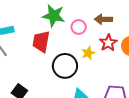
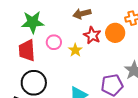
pink circle: (79, 27) -> (54, 42), moved
black circle: (65, 66) -> (34, 83), moved

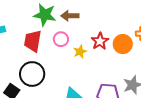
brown arrow: (82, 14) -> (70, 16), moved

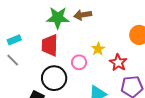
pink circle: (61, 39) -> (79, 62), moved
red star: (100, 41) -> (118, 63), moved

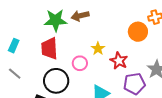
cyan rectangle: (14, 40) -> (14, 46), turned -40
gray line: (13, 60) -> (15, 74), moved

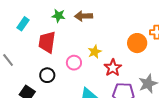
green star: (55, 20) -> (58, 16), size x0.6
cyan rectangle: (14, 46) -> (23, 24), moved
black circle: (56, 81) -> (47, 75), size x0.6

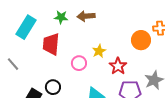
cyan rectangle: (23, 24) -> (26, 27), size x1.6
black circle: (47, 75) -> (53, 87), moved

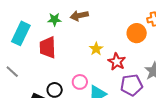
pink circle: (79, 63) -> (80, 82), moved

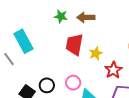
cyan rectangle: (21, 33) -> (24, 41), moved, turned -65
red trapezoid: (48, 47) -> (74, 45), moved

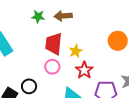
red star: (113, 70) -> (84, 70), moved
pink circle: (73, 83) -> (52, 67), moved

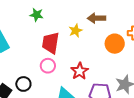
brown arrow: (63, 16) -> (96, 18), moved
yellow star: (76, 51) -> (76, 31), moved

